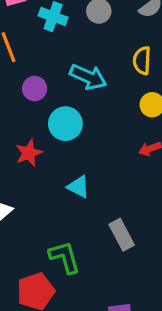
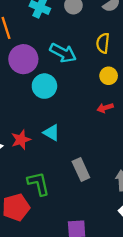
purple circle: (35, 89) -> (23, 59), size x1.6
red star: (29, 153) -> (21, 140), moved

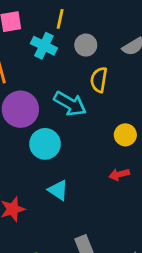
yellow semicircle: (103, 43) -> (99, 80), moved
cyan triangle: (51, 133) -> (58, 190), moved

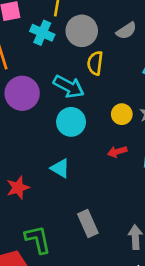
gray circle: (86, 45) -> (82, 31), size x1.5
cyan circle: (45, 144) -> (71, 122), moved

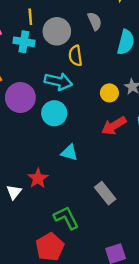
gray semicircle: (126, 31) -> (95, 21), turned -66
cyan circle: (71, 122) -> (54, 113), moved
red arrow: (117, 152) -> (114, 126), size x1.5

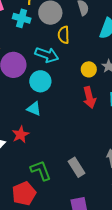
red arrow: (114, 126) -> (89, 97), turned -80
cyan triangle: (69, 153) -> (34, 109), moved
gray rectangle: (105, 193) -> (77, 167), moved

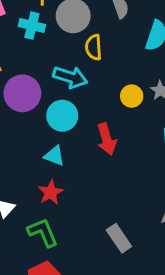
red arrow: (89, 97) -> (107, 139), moved
red star: (21, 135) -> (51, 192), moved
green L-shape: (41, 170) -> (43, 232), moved

